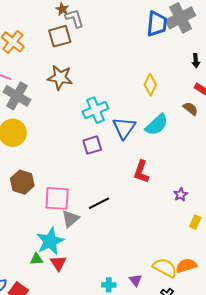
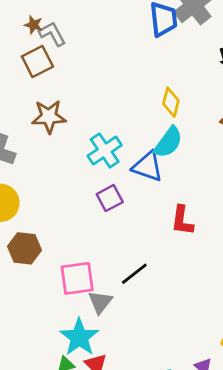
cyan semicircle: (157, 125) -> (168, 142), moved
blue triangle: (124, 128) -> (148, 167), turned -35
brown hexagon: (22, 182) -> (24, 248), moved

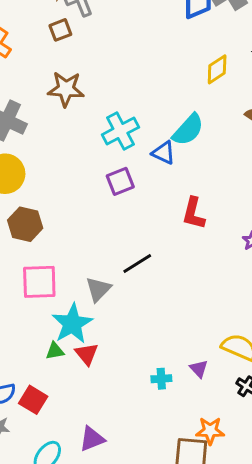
brown square: (37, 62) -> (60, 30), size x0.7
yellow diamond: (171, 102) -> (217, 69), moved, turned 36
blue triangle: (148, 167) -> (164, 153), size x0.7
pink square: (77, 278) -> (39, 282), moved

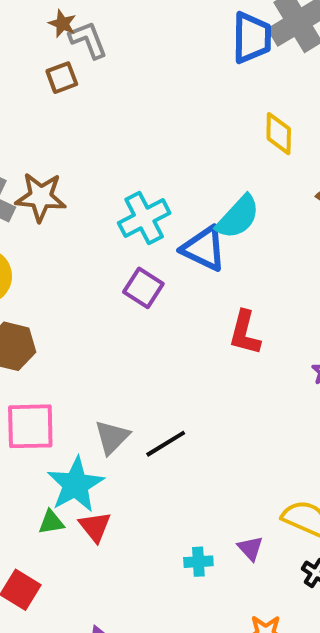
yellow diamond: (217, 69) -> (279, 134), turned -56
brown star: (66, 89) -> (41, 197), moved
blue triangle: (164, 153) -> (204, 249), size x1.4
purple square: (120, 181) -> (143, 288), turned -36
black line: (137, 263) -> (166, 444), moved

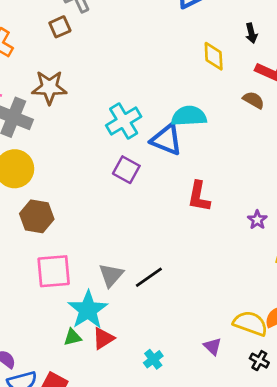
brown star: (41, 197) -> (49, 87), moved
cyan semicircle: (238, 217) -> (189, 116), turned -132
red triangle: (95, 527) -> (103, 338), turned 40
cyan cross: (198, 562) -> (153, 359), moved, turned -30

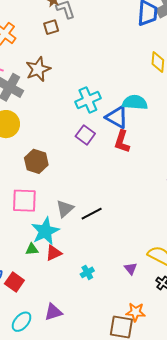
brown star: (49, 87) -> (38, 69), turned -30
red L-shape: (199, 196) -> (122, 142), moved
brown hexagon: (37, 216) -> (36, 161), moved

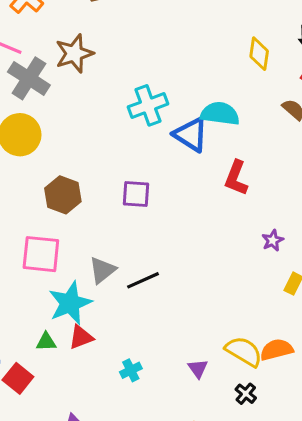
purple square: (85, 135) -> (136, 194), moved, turned -36
red L-shape: (122, 142) -> (236, 178), moved
green triangle: (32, 249) -> (46, 342), moved

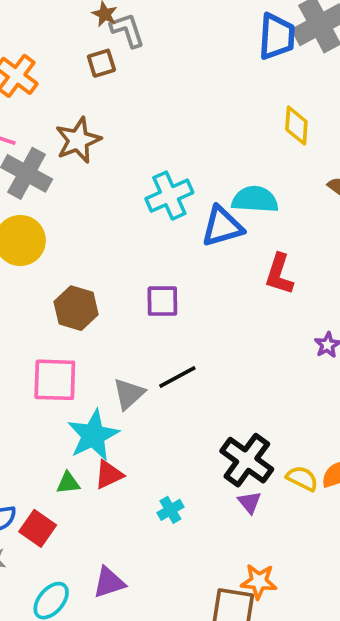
blue triangle: (191, 135) -> (222, 226), turned -45
black line: (143, 280) -> (177, 377), moved
yellow semicircle: (244, 351) -> (302, 478), size x0.7
black cross: (246, 394) -> (247, 460), moved, size x2.0

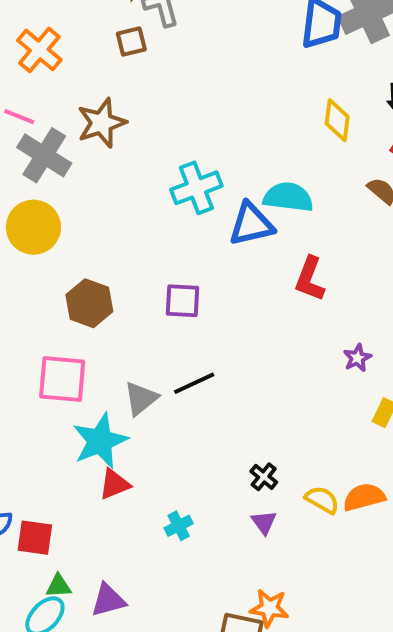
black cross: (247, 460) -> (264, 477), size x0.5
green triangle: (68, 483) -> (59, 586), moved
red square: (38, 528) -> (35, 538), turned -30

